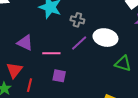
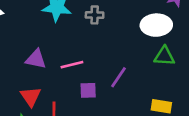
white ellipse: (105, 38) -> (156, 25), moved
purple line: (79, 43) -> (118, 77), moved

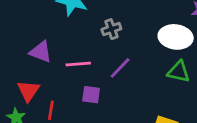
gray cross: (95, 15) -> (111, 29), moved, turned -30
purple line: (118, 77) -> (120, 68), moved

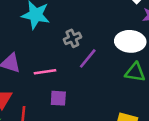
purple line: (120, 68) -> (88, 58), moved

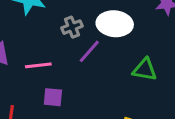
white ellipse: (130, 41) -> (115, 24), moved

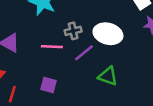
pink line: (38, 65) -> (52, 47), moved
green triangle: (145, 70) -> (108, 76), moved

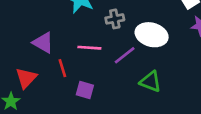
gray cross: (73, 31) -> (115, 19), moved
red line: (12, 94) -> (62, 68), moved, turned -35

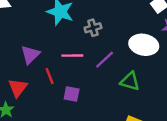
white ellipse: (152, 35) -> (144, 45), moved
purple triangle: (43, 43) -> (30, 55), turned 50

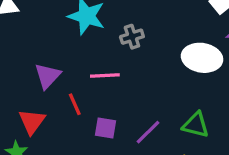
purple line: (105, 60) -> (148, 132), moved
green triangle: (130, 81) -> (196, 125), moved

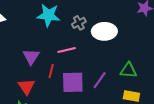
white ellipse: (202, 58) -> (104, 31), moved
red line: (75, 104) -> (51, 71), turned 48
purple square: (105, 128) -> (73, 82), size x1.6

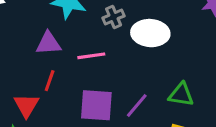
purple triangle: (31, 57) -> (48, 43), moved, turned 48
red line: (51, 71) -> (50, 81), moved

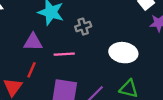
white ellipse: (150, 33) -> (123, 53), moved

